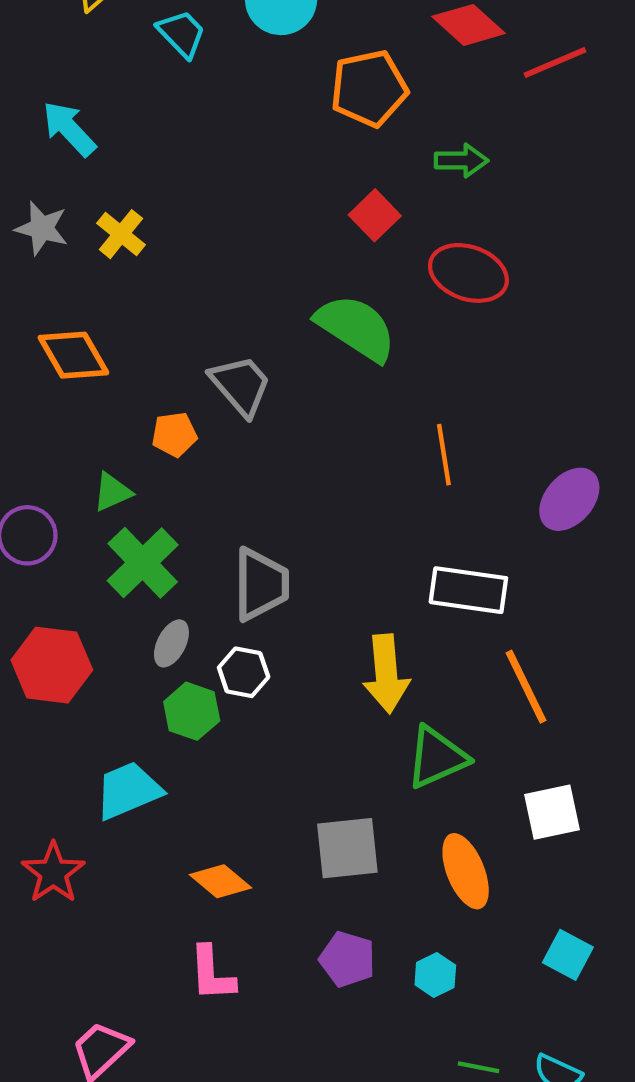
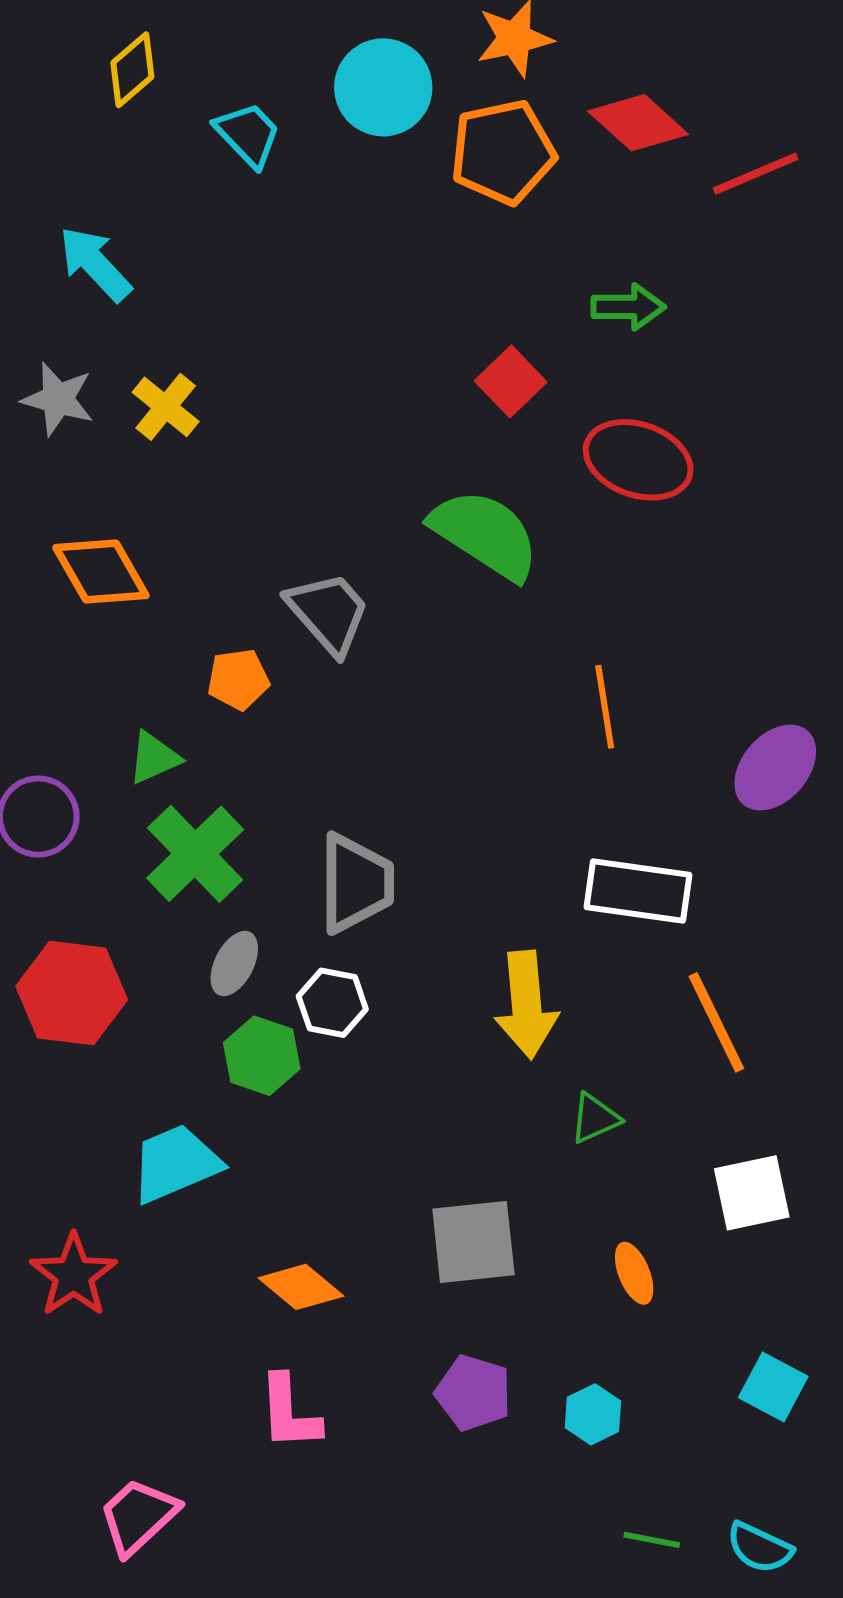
orange pentagon: (369, 88) -> (503, 152), moved
green triangle: (437, 757) -> (595, 1118), size x0.6
orange ellipse: (466, 871) -> (634, 1273), size x0.6

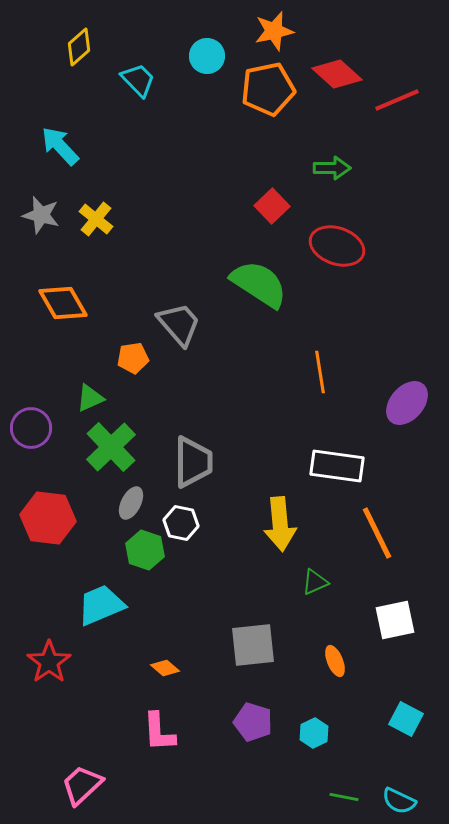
cyan circle: (383, 87) -> (207, 56), size x0.7
orange diamond: (301, 1287) -> (165, 668), size x0.7

